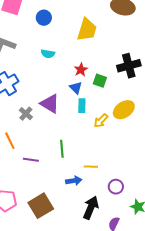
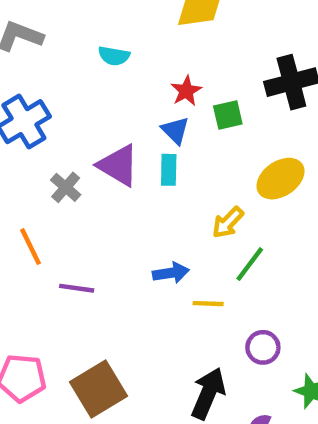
green square: (100, 81) -> (228, 115), turned -32
cyan rectangle: (82, 106) -> (169, 170), moved
yellow arrow: (101, 121) -> (228, 222), moved
green line: (62, 149) -> (250, 264), moved, turned 42
blue arrow: (74, 181) -> (171, 273), moved

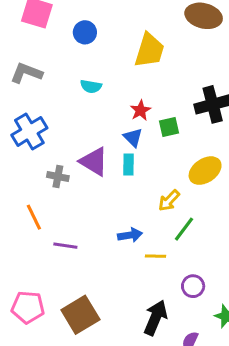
gray cross: (66, 187) -> (58, 177), turned -30

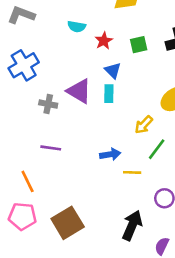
red star: (140, 110) -> (104, 41), moved
green square: (169, 127) -> (139, 45), moved
orange line: (34, 217) -> (28, 181), moved
purple line: (65, 246) -> (51, 148), moved

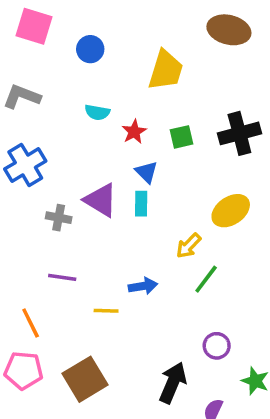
yellow line: (132, 172) -> (106, 311), moved

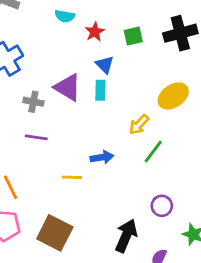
purple line: (62, 277) -> (36, 137), moved
brown square: (85, 379) -> (55, 233), turned -32

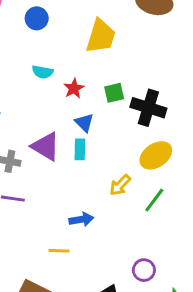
black cross: (180, 33) -> (148, 108), moved, turned 32
green line: (153, 152) -> (154, 200), moved
yellow line: (72, 177) -> (59, 251), moved

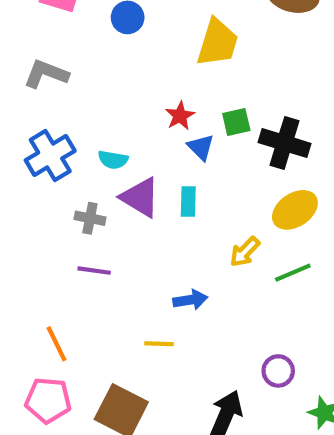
cyan semicircle: (43, 72) -> (113, 160), moved
blue triangle: (84, 123) -> (201, 147), moved
green line: (154, 200) -> (293, 273), turned 30

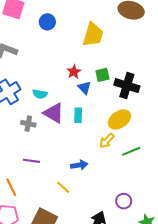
yellow ellipse: (295, 210) -> (119, 119), moved
purple line: (94, 271) -> (31, 161), moved
yellow line: (159, 344) -> (63, 187), turned 40

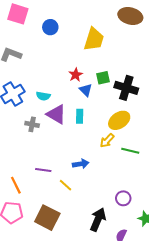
green line: (131, 151) -> (130, 151), turned 36
purple line: (31, 161) -> (43, 170), moved

